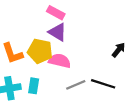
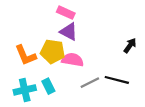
cyan rectangle: (34, 86) -> (48, 86), turned -32

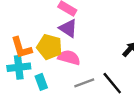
black line: (117, 80) -> (112, 83), turned 30
cyan cross: (25, 90) -> (19, 67), moved

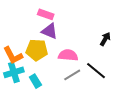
pink semicircle: (69, 58) -> (68, 55), moved

